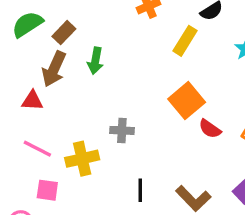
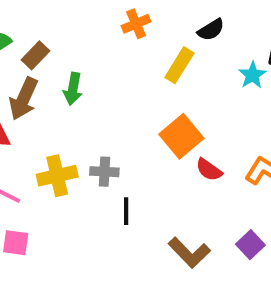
yellow cross: (82, 159) -> (57, 176), moved
black line: (140, 190) -> (126, 211), moved

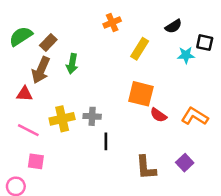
black semicircle: (211, 30) -> (173, 26), moved
cyan star: (252, 75) -> (186, 55), turned 30
orange square: (181, 136) -> (141, 94), turned -36
brown L-shape: (189, 253) -> (146, 168), turned 40

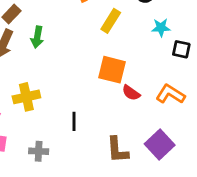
black square: (205, 43) -> (181, 49), moved
gray cross: (92, 116) -> (39, 151), moved
purple square: (185, 163) -> (160, 144), size x1.5

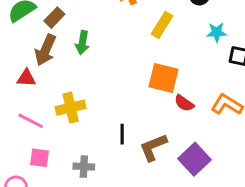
purple square: (160, 144) -> (194, 159), moved
brown L-shape: (117, 150) -> (153, 147), moved, turned 72

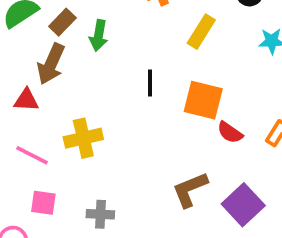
green arrow: (82, 43) -> (99, 35), moved
black line: (122, 134) -> (150, 83), moved

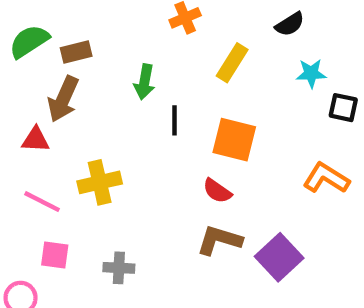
brown rectangle: (62, 22) -> (76, 52), turned 32
green arrow: (99, 35) -> (144, 82), moved
red semicircle: (230, 132) -> (217, 191), moved
brown L-shape: (190, 190) -> (219, 240), turned 39

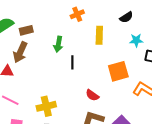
yellow rectangle: (232, 63) -> (99, 35), turned -30
orange square: (234, 140) -> (118, 71), moved, turned -30
yellow cross: (100, 182) -> (46, 106), moved

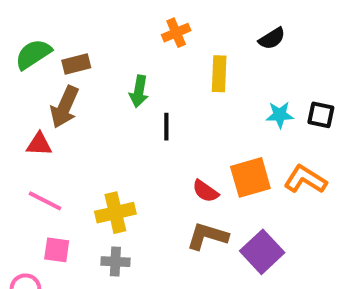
cyan star: (136, 40) -> (280, 115), moved
orange square: (118, 71) -> (250, 177), moved

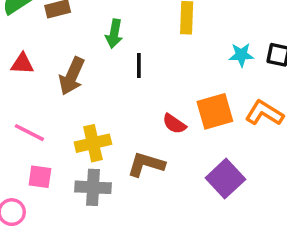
brown arrow: (65, 107) -> (72, 76), moved
red triangle: (39, 144) -> (22, 64), moved
brown L-shape: (207, 236) -> (146, 164), moved
gray cross: (115, 262) -> (93, 187), size x1.4

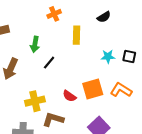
black line: (139, 65) -> (49, 63), turned 40
yellow cross: (93, 143) -> (35, 101), moved

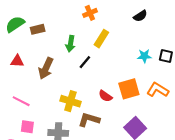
yellow rectangle: (76, 35) -> (101, 39), moved, turned 30
yellow cross: (35, 101) -> (70, 101), turned 30

